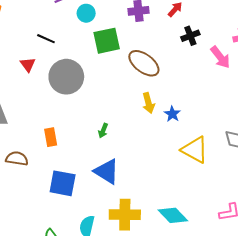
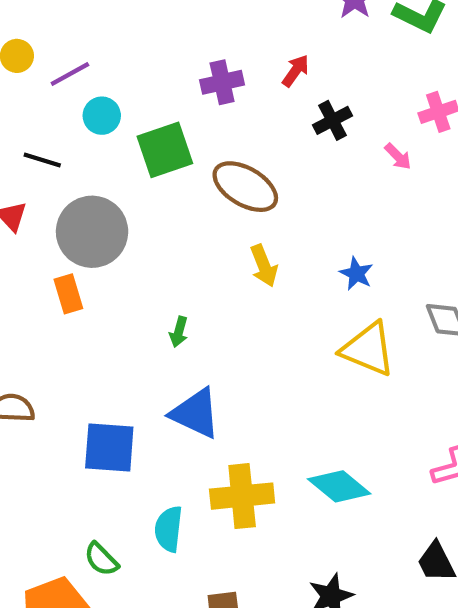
cyan circle: (86, 13) -> (102, 116), moved
pink arrow: (220, 57) -> (398, 156), size x0.6
blue star: (172, 114) -> (356, 274), moved
orange rectangle: (51, 137) -> (68, 294), moved

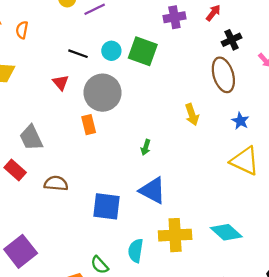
cyan circle: (102, 116) -> (111, 51), moved
green square: (165, 150) -> (143, 51), turned 36
brown ellipse: (245, 187) -> (223, 75), moved, turned 40

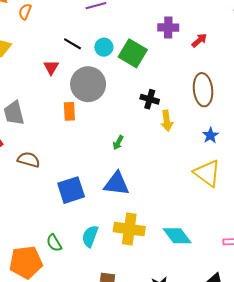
red arrow: (213, 13) -> (199, 40), moved
black cross: (232, 40) -> (150, 99), moved, turned 30
blue triangle: (153, 190) -> (117, 184), turned -32
blue square: (106, 206) -> (71, 190), turned -36

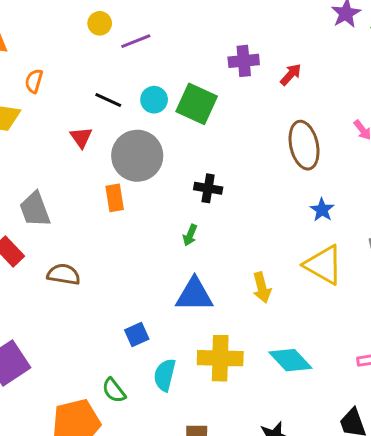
orange semicircle: (25, 12) -> (34, 81), moved
black cross: (150, 99) -> (208, 188), moved
yellow arrow: (167, 121) -> (262, 288), moved
blue square: (71, 190) -> (137, 334), moved, size x0.6

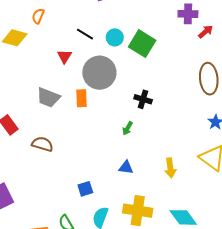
purple cross: (244, 61) -> (188, 14), moved
gray trapezoid: (35, 209) -> (48, 97), moved, turned -55
blue triangle: (194, 295) -> (126, 167), size x0.6

